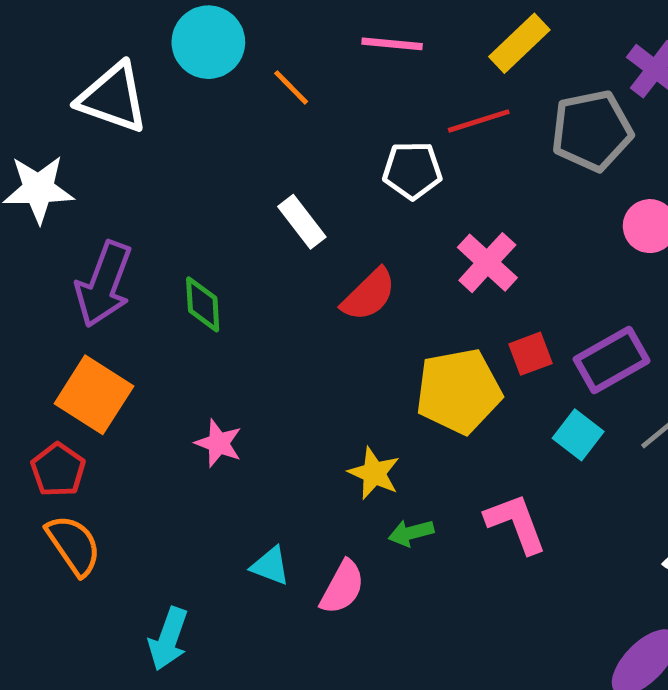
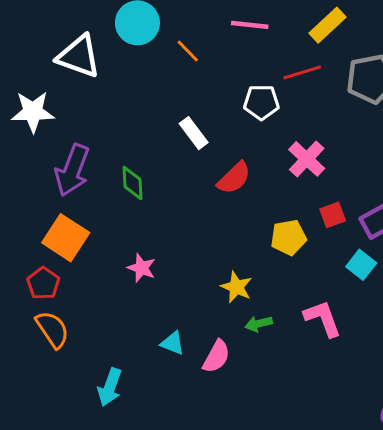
yellow pentagon: (459, 391) -> (288, 237), size x0.7

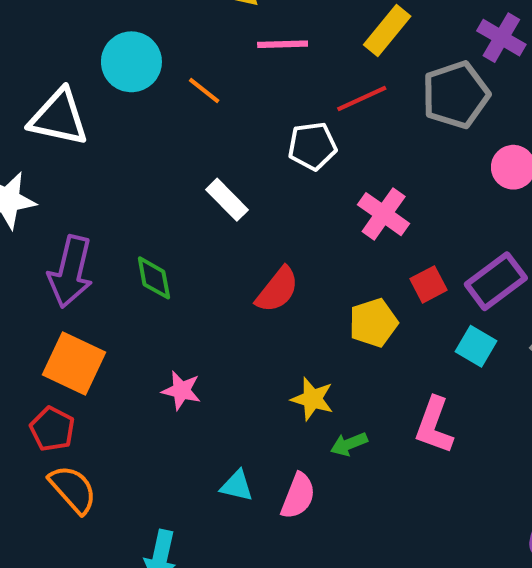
red semicircle: (234, 178) -> (277, 290), moved
pink L-shape: (323, 318) -> (434, 425), turned -132

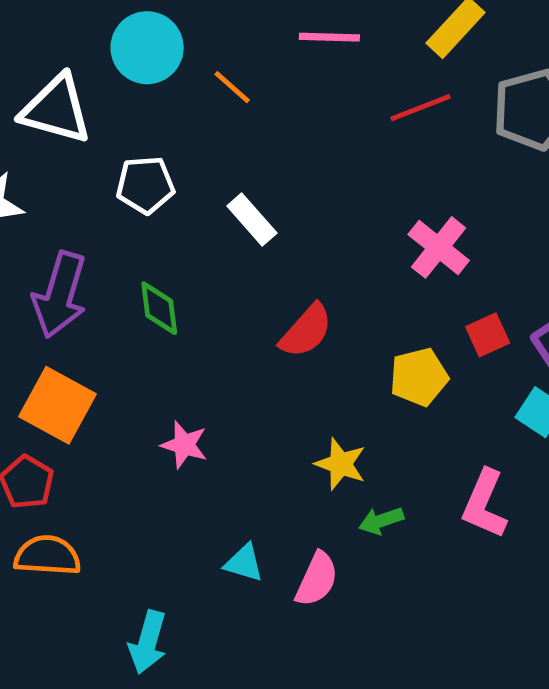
white pentagon: (312, 146) -> (145, 185), moved
orange semicircle: (73, 489) -> (47, 556), turned -48

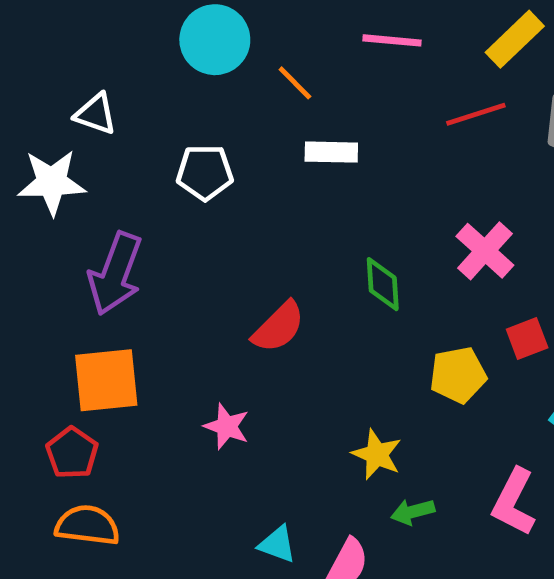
white triangle: (56, 109) -> (96, 114), moved, size x0.6
white rectangle: (252, 219) -> (331, 152), moved, turned -51
green diamond: (159, 308) -> (383, 284), moved
red semicircle: (306, 331) -> (278, 327), moved
orange square: (57, 405) -> (106, 380), turned -38

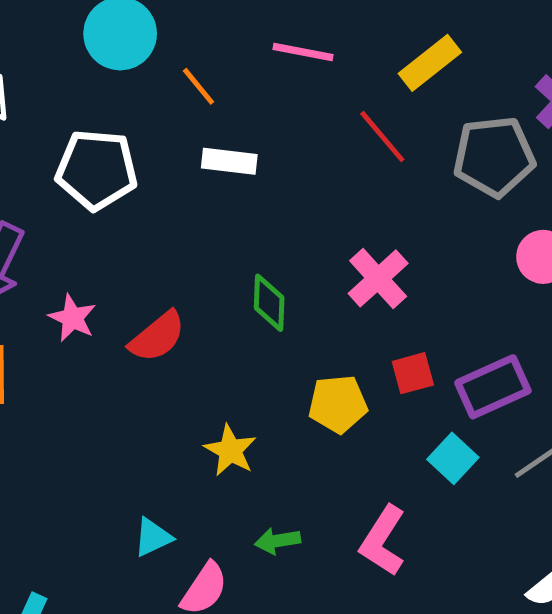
red line: (476, 114) -> (382, 137), turned 62
white pentagon: (205, 172) -> (97, 170), size x1.4
pink star: (227, 426) -> (72, 318), moved
yellow star: (377, 454) -> (230, 450), moved
cyan triangle: (277, 544) -> (153, 537), moved, turned -51

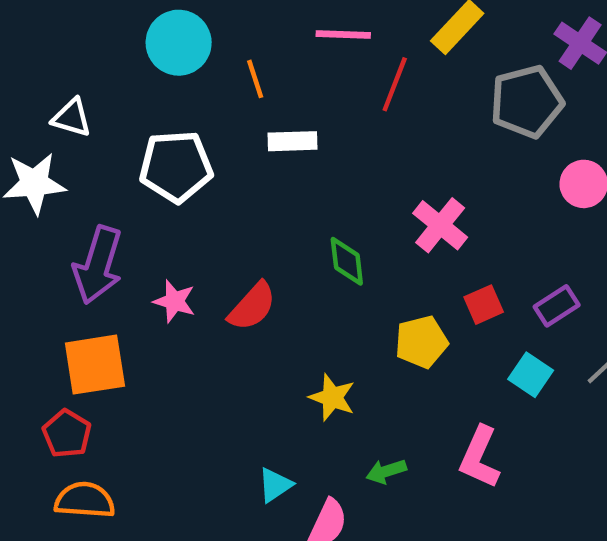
orange line: (198, 86) -> (255, 79), turned 30
red line: (382, 137) -> (395, 84), moved, turned 70
purple rectangle: (493, 387) -> (557, 306), size x0.7

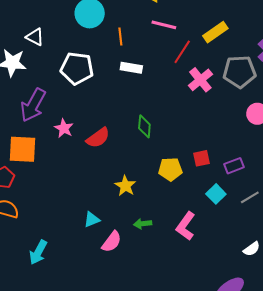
pink cross: (440, 225) -> (200, 80), moved

